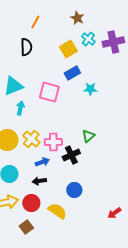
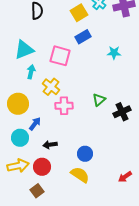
cyan star: (90, 89) -> (114, 53), moved
yellow cross: (31, 139) -> (51, 87), moved
black cross: (71, 155) -> (122, 112), moved
blue arrow: (42, 162) -> (35, 124), moved, turned -32
yellow semicircle: (57, 211) -> (80, 175), moved

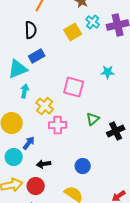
blue rectangle: (83, 37) -> (37, 56), moved
pink square: (60, 56) -> (74, 87), moved
blue circle: (85, 154) -> (83, 166), moved

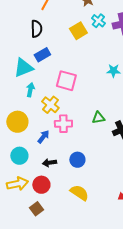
pink square: (74, 87) -> (66, 81), moved
green triangle: (93, 119) -> (98, 118), turned 32
blue arrow: (29, 143) -> (43, 137), moved
blue circle: (83, 166) -> (77, 160), moved

